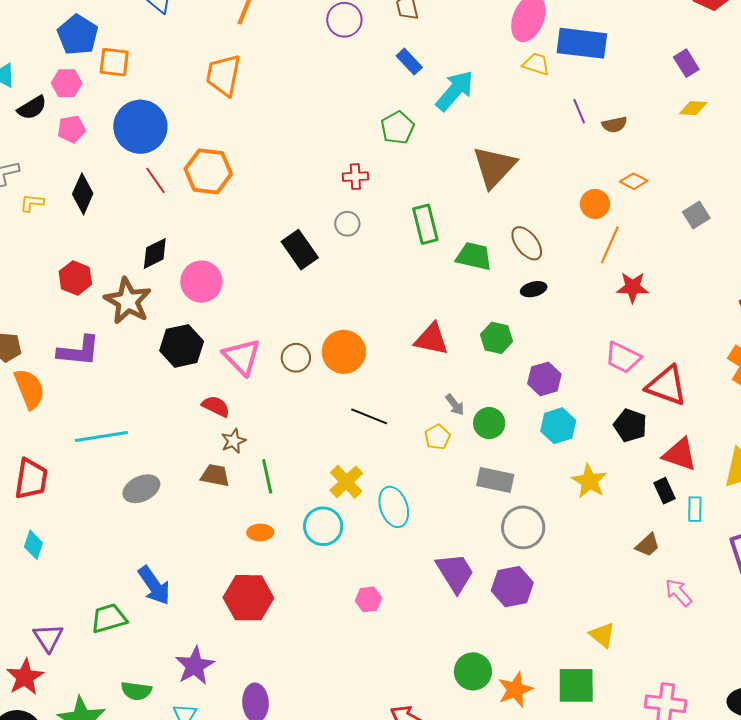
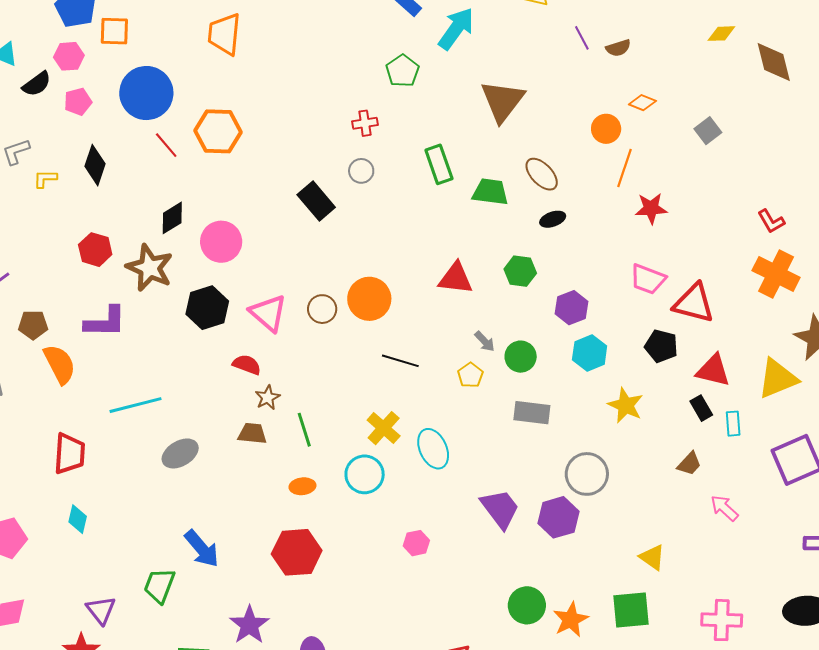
yellow diamond: (693, 108) -> (721, 34), moved
gray circle: (523, 527) -> (587, 474), moved
green trapezoid: (109, 618) -> (159, 586), turned -48

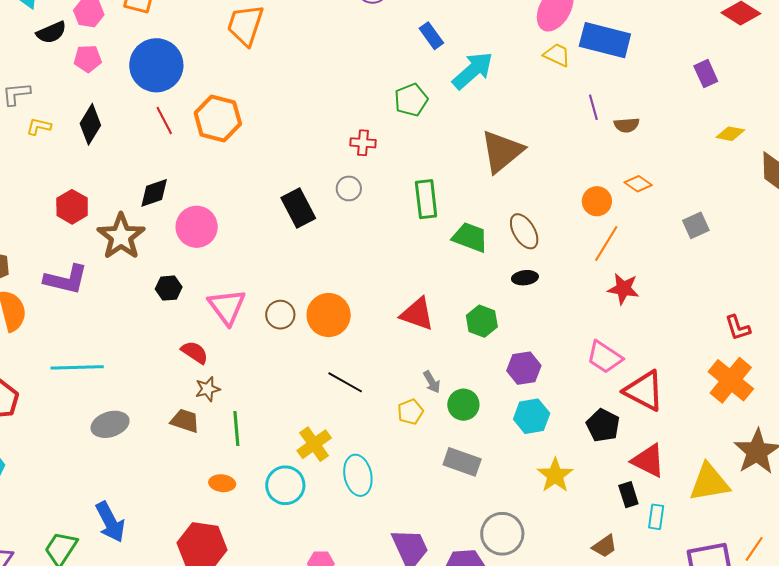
black hexagon: (207, 308) -> (169, 288), size x0.6

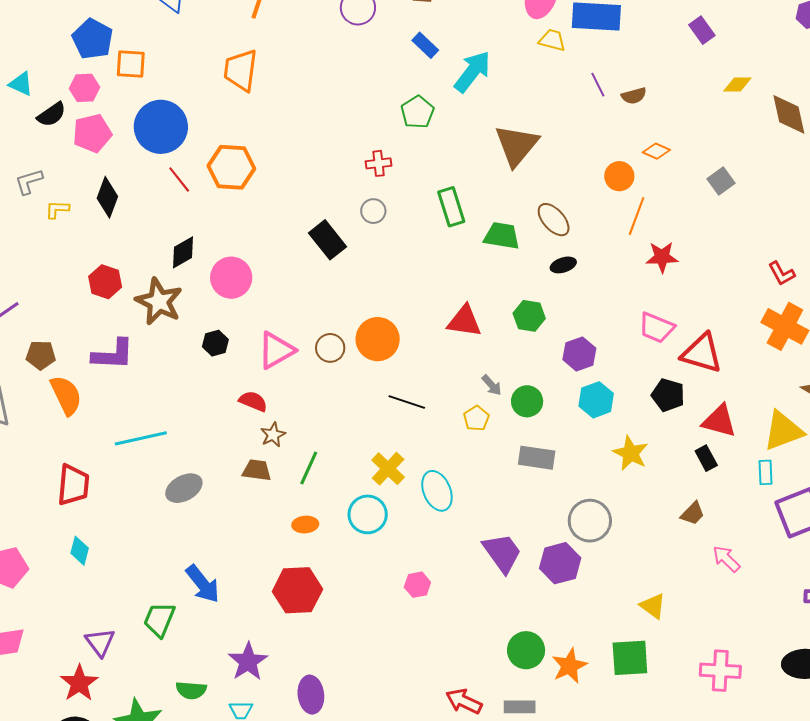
pink pentagon: (88, 59) -> (92, 133), size x1.4
pink triangle: (227, 307) -> (276, 350), turned 48
green line: (236, 428) -> (309, 468), turned 40
cyan rectangle: (656, 517) -> (766, 472), moved

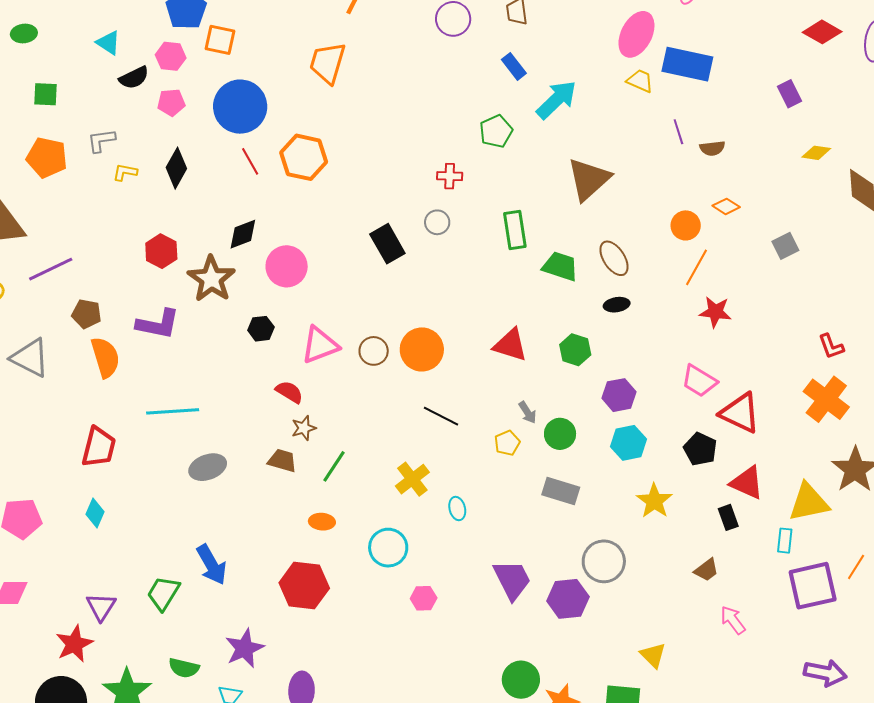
pink pentagon: (92, 133) -> (171, 102), size x0.7
cyan ellipse: (437, 491) -> (457, 509), size x0.6
cyan circle: (368, 514) -> (388, 548), moved

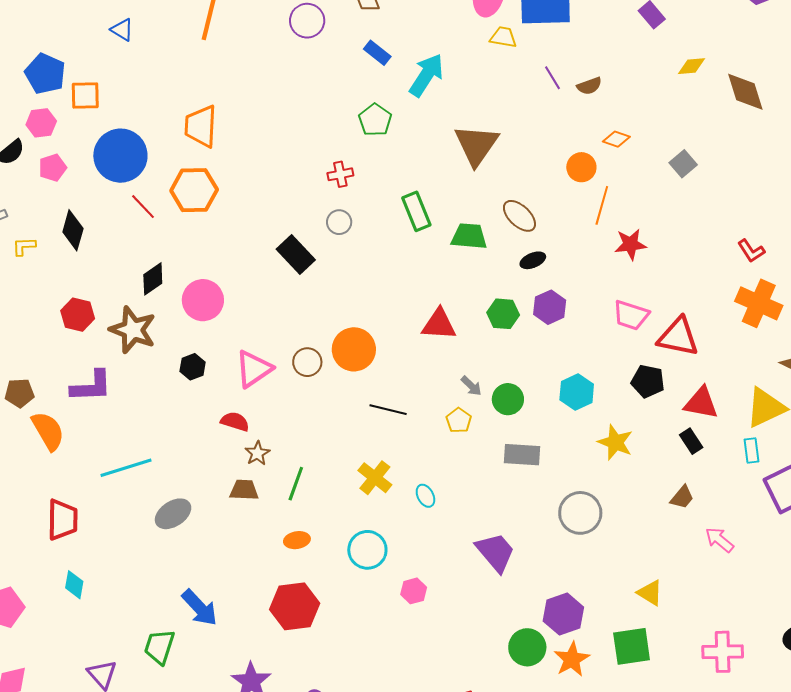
orange trapezoid: (328, 63) -> (201, 126), moved
purple hexagon: (619, 395) -> (550, 307), moved
purple hexagon: (568, 599) -> (563, 614), moved

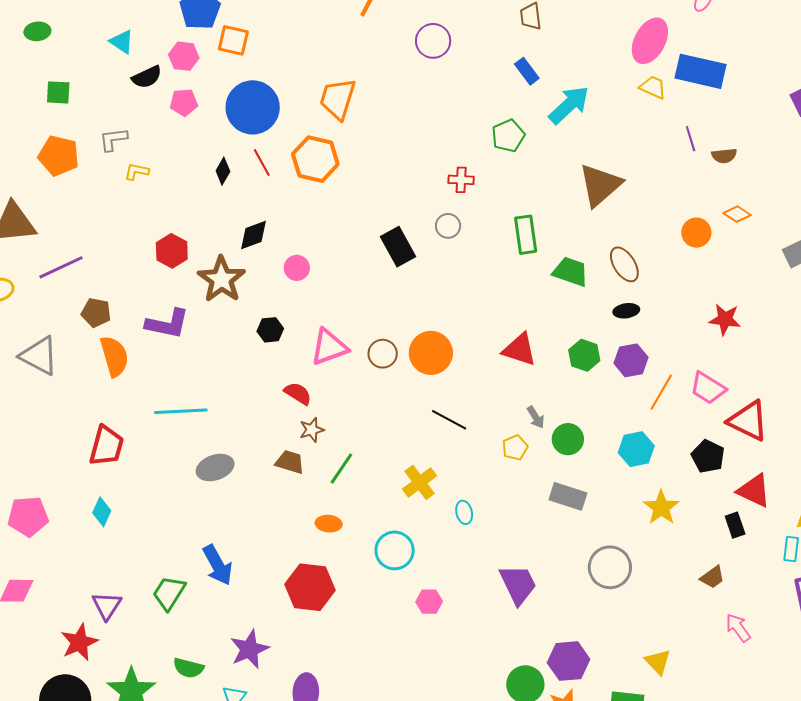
purple circle: (307, 21) -> (433, 41), moved
orange line: (602, 205) -> (661, 392), moved
black diamond: (73, 230) -> (223, 171), moved, size x0.7
pink circle: (203, 300) -> (297, 268), size x0.6

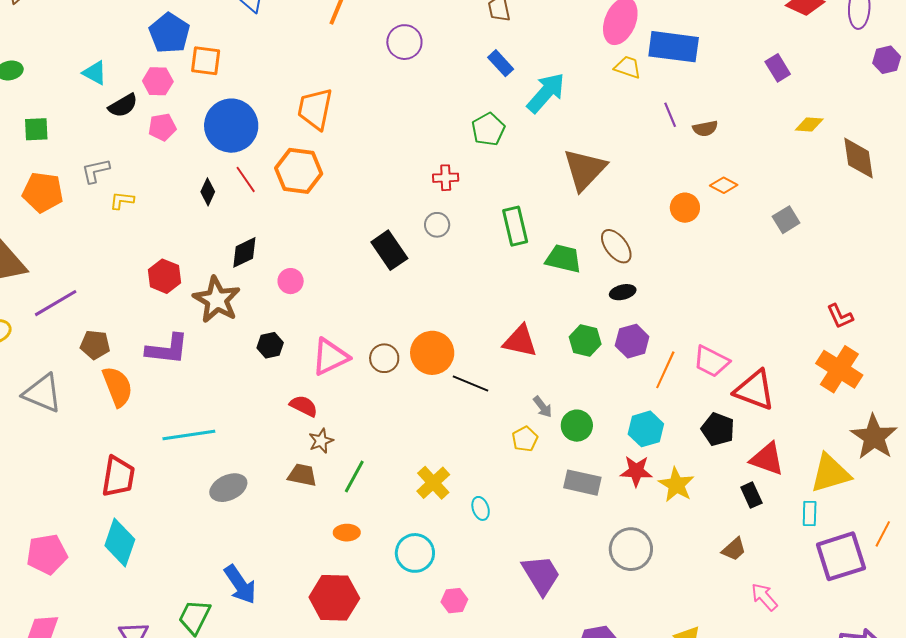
red star: (725, 319) -> (636, 471), moved
black line: (449, 420) -> (470, 383), moved
cyan diamond: (102, 512) -> (120, 543), size x1.6

